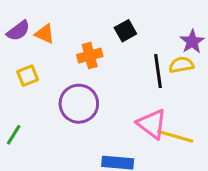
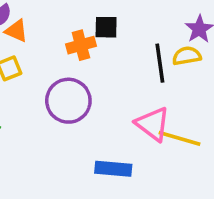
black square: (125, 31) -> (106, 27), moved, turned 30
orange triangle: (45, 34) -> (16, 31), moved

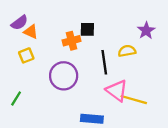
yellow semicircle: (187, 56) -> (127, 51), moved
black line: (160, 63) -> (104, 62), moved

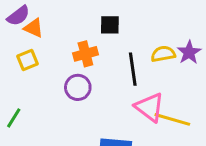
purple star: (146, 31) -> (189, 52), moved
orange cross: (72, 41) -> (85, 54), moved
purple circle: (64, 76) -> (78, 87), size x0.7

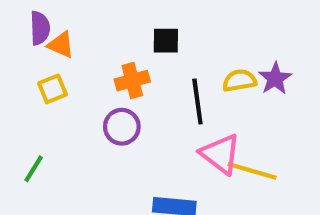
purple semicircle: (18, 16) -> (40, 28), turned -55

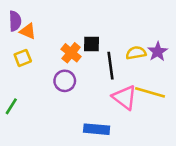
black square: (166, 41) -> (91, 44), moved
orange cross: (132, 81) -> (71, 53), turned -36
yellow line: (252, 171) -> (150, 92), moved

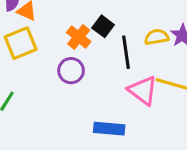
black square: (91, 44) -> (103, 26), turned 36
yellow square: (23, 58) -> (21, 43), size x1.5

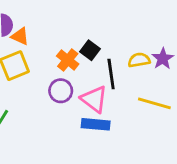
pink triangle: (143, 90) -> (94, 99), moved
blue rectangle: (109, 129) -> (96, 124), moved

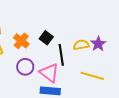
orange cross: (68, 60) -> (21, 41), moved

